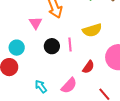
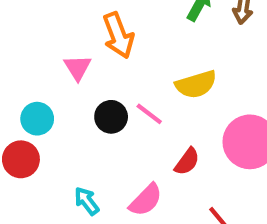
pink line: (70, 45) -> (149, 114), turned -48

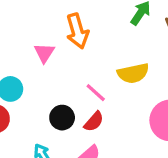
black circle: (111, 117) -> (62, 118), moved
red semicircle: (187, 162) -> (94, 122), moved

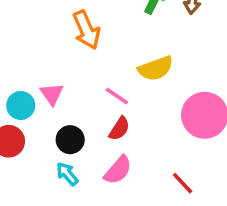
pink triangle: (44, 53) -> (52, 94), moved
black circle: (62, 118) -> (70, 140), moved

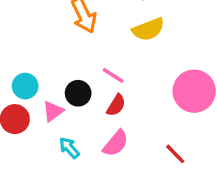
yellow semicircle: (156, 68) -> (148, 29), moved
pink triangle: (52, 94) -> (53, 111), moved, turned 30
black circle: (70, 140) -> (78, 93), moved

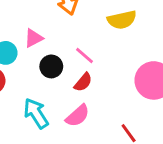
pink triangle: (53, 111) -> (34, 38), moved
cyan arrow: (69, 148) -> (36, 113), size x1.5

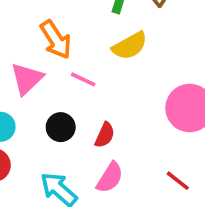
pink triangle: (34, 38) -> (27, 79), moved, size x1.4
pink line: (85, 56) -> (83, 79), moved

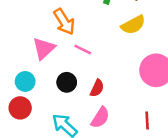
yellow semicircle: (130, 46) -> (133, 25), moved
red line: (178, 181) -> (147, 120), turned 48

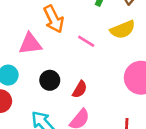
pink triangle: (44, 48) -> (30, 44), turned 30
pink line: (83, 50) -> (86, 41), moved

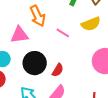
black circle: (50, 80) -> (35, 63), size x1.5

